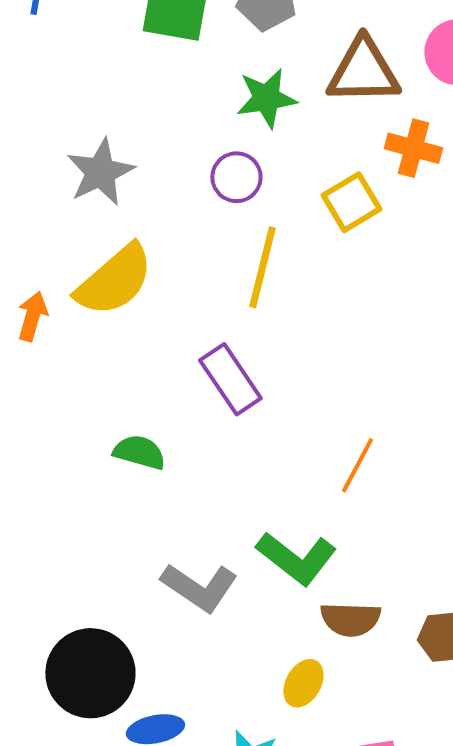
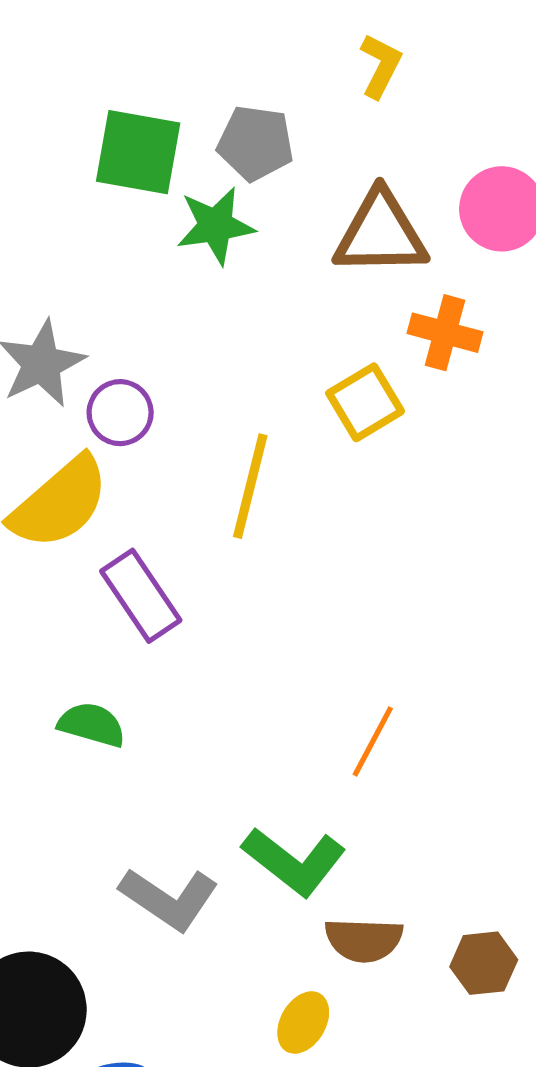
green star: (266, 98) -> (215, 226), moved
purple circle: (236, 177) -> (120, 413), moved
purple rectangle: (230, 379) -> (141, 596), moved

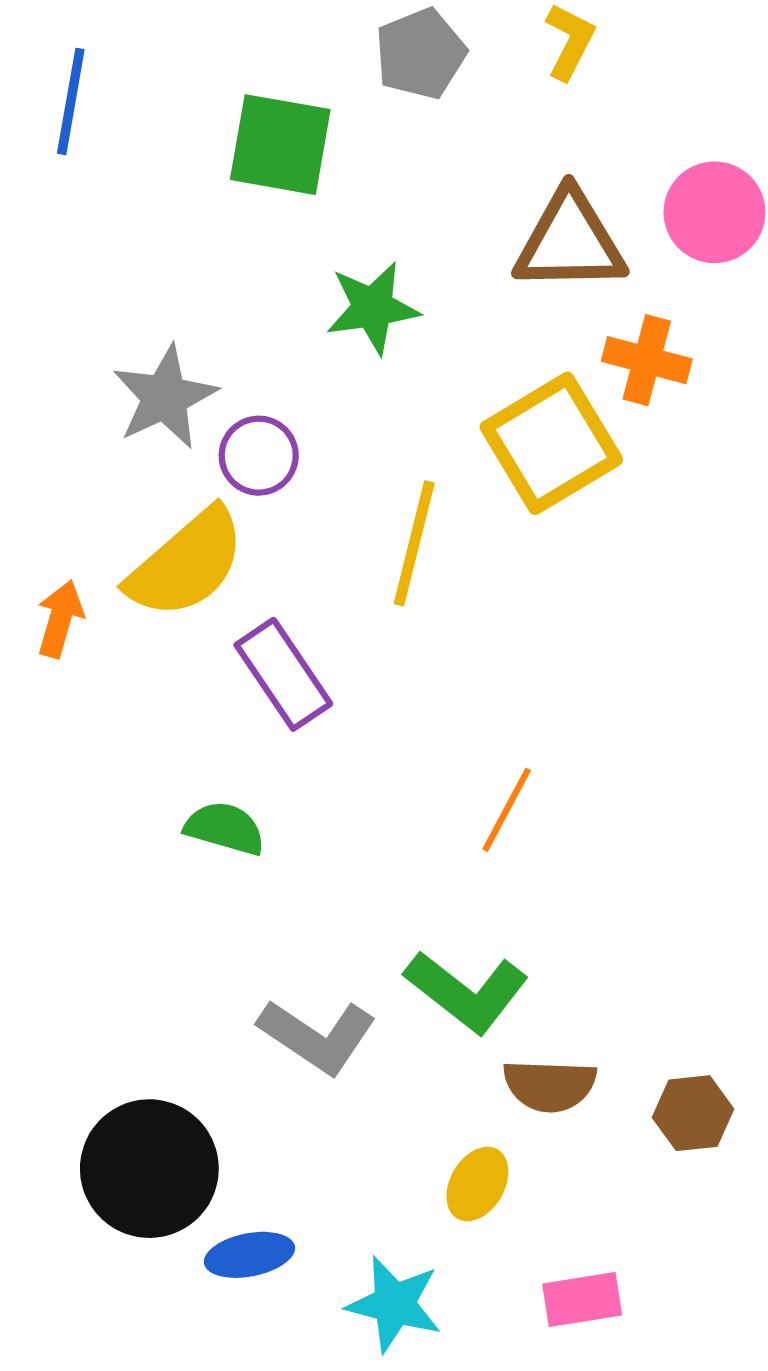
gray pentagon: (255, 143) -> (420, 54), moved, turned -30
green star: (215, 226) -> (373, 308), moved
yellow square: (365, 402) -> (551, 443), size x1.5
orange line: (373, 741) -> (507, 810), moved

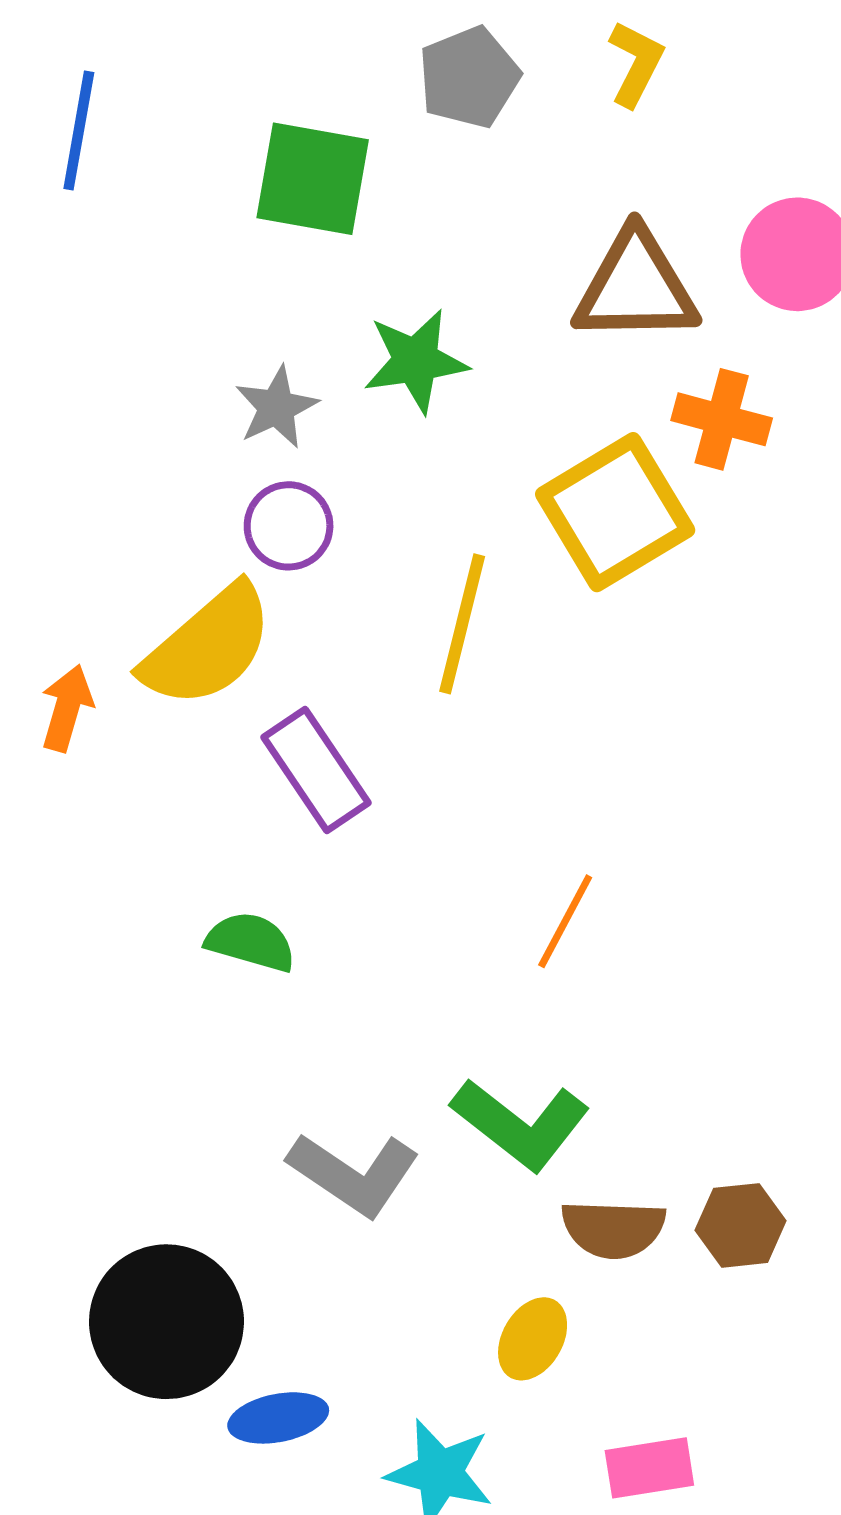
gray star: (165, 397) -> (276, 407), moved, size x0.7
brown hexagon: (693, 1113) -> (741, 1225), moved

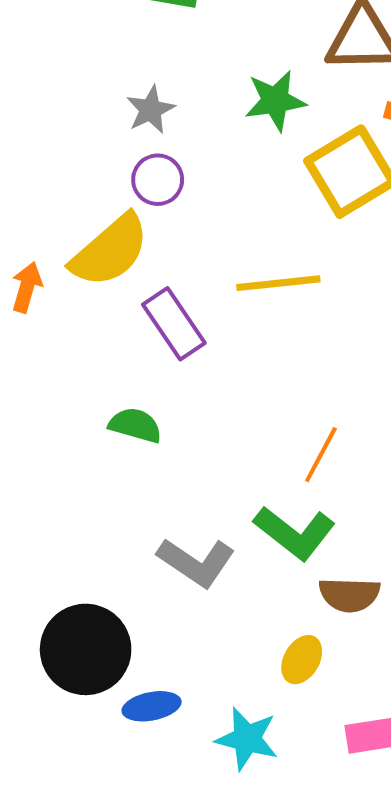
green star: (416, 361) -> (275, 101), moved
yellow line: (462, 624) -> (278, 283), moved, turned 70
orange line: (565, 921) -> (321, 455), moved

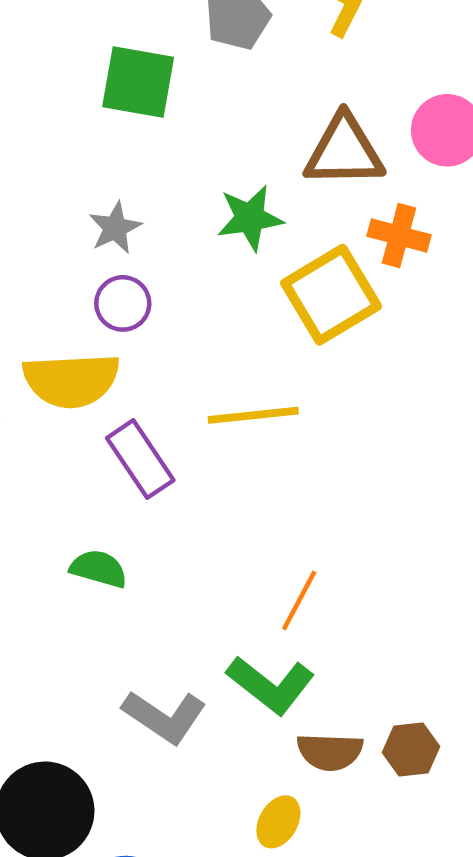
yellow semicircle: (110, 251) -> (71, 380), turned 38

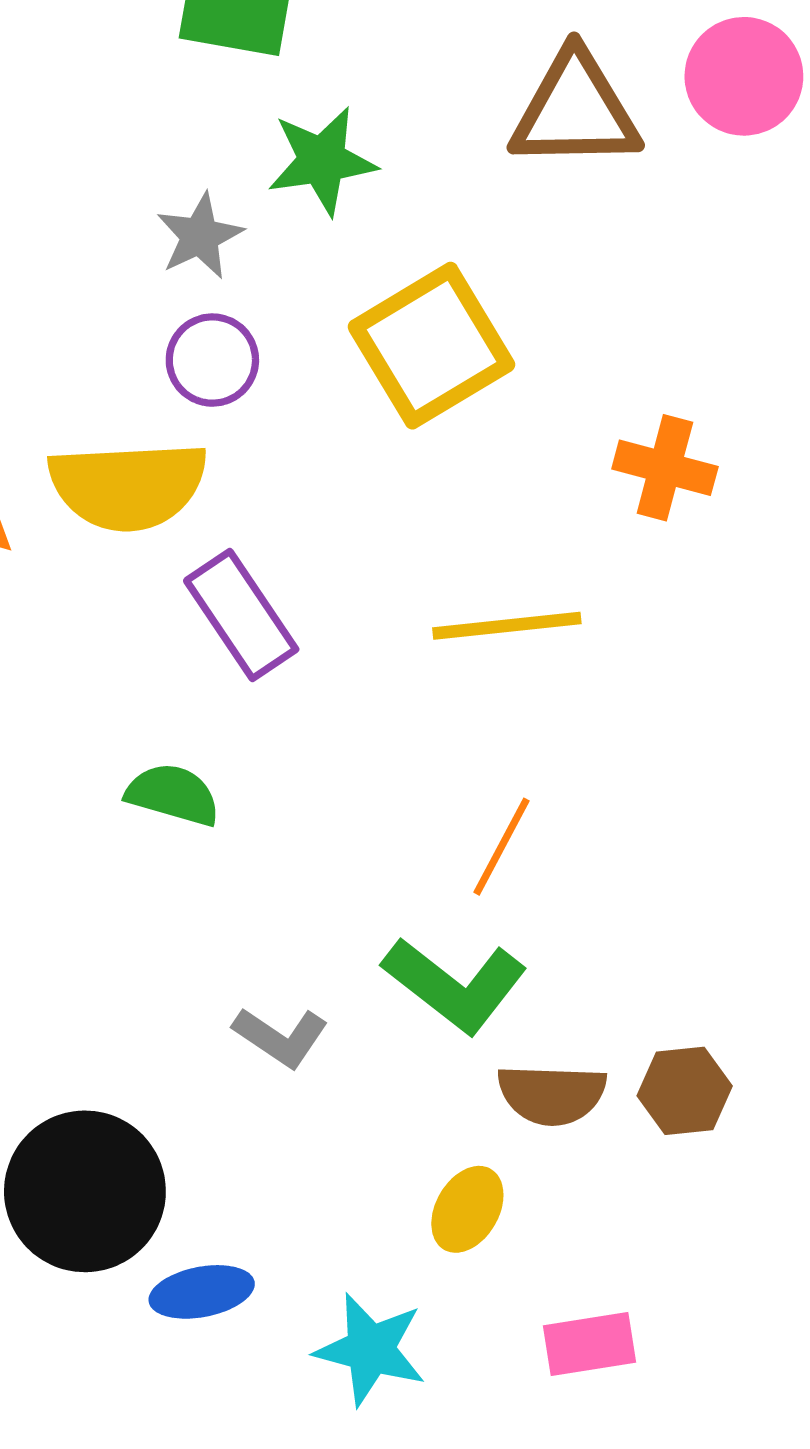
green star: (250, 218) -> (322, 161), moved
orange cross: (399, 235) -> (665, 468), moved
yellow square: (331, 295) -> (431, 346), moved
yellow line: (253, 415) -> (507, 626), moved
gray L-shape: (164, 717) -> (281, 1037), size x0.7

